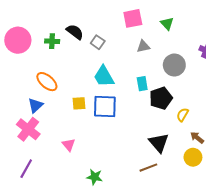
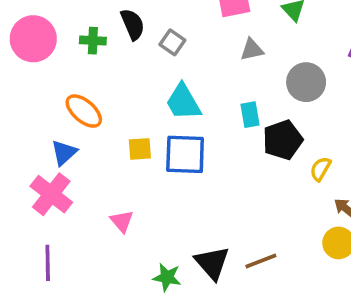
black semicircle: (75, 32) -> (133, 24), turned 30
black triangle: (159, 143) -> (212, 263), moved
purple line: (26, 169) -> (48, 263), turned -30

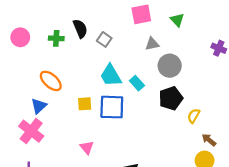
pink circle: (33, 39) -> (20, 37), size x0.7
gray circle: (306, 82) -> (170, 66), moved
cyan rectangle: (250, 115) -> (137, 83), moved, turned -32
pink triangle: (122, 221) -> (87, 147), moved

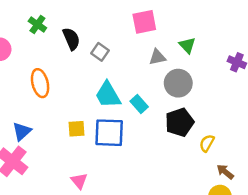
green triangle: (177, 20) -> (187, 45), moved
green cross: (56, 38) -> (37, 24), moved, turned 32
orange ellipse: (51, 81) -> (40, 83), moved, turned 35

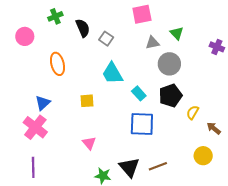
green cross: (37, 24) -> (55, 16), turned 32
cyan rectangle: (139, 104) -> (139, 93), moved
blue square: (109, 133) -> (142, 124), moved
brown arrow: (225, 172) -> (214, 128), moved

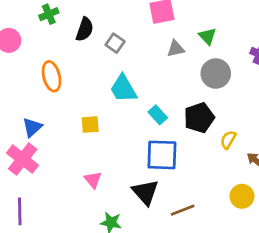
black semicircle: (83, 28) -> (85, 29), turned 42
gray circle: (169, 64) -> (216, 73), moved
black triangle: (129, 167) -> (145, 192), moved

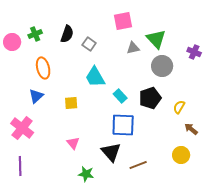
green cross: (49, 14) -> (35, 34), moved
green triangle: (207, 36) -> (156, 39), size x1.5
blue triangle: (32, 127) -> (36, 96), moved
yellow semicircle: (228, 140) -> (179, 107), moved

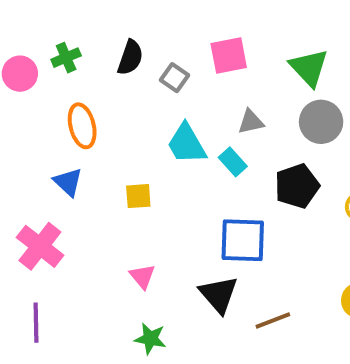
pink square: (123, 21) -> (229, 56), moved
gray triangle: (133, 48) -> (251, 122), moved
blue triangle: (36, 96) -> (68, 182), turned -35
cyan rectangle: (120, 96) -> (233, 162), moved
green star: (86, 174) -> (150, 339), moved

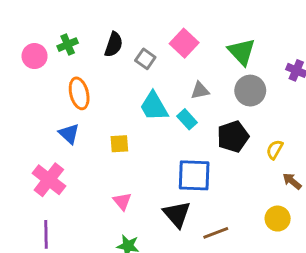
pink square: (229, 56) -> (184, 43), turned -36

